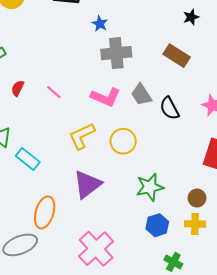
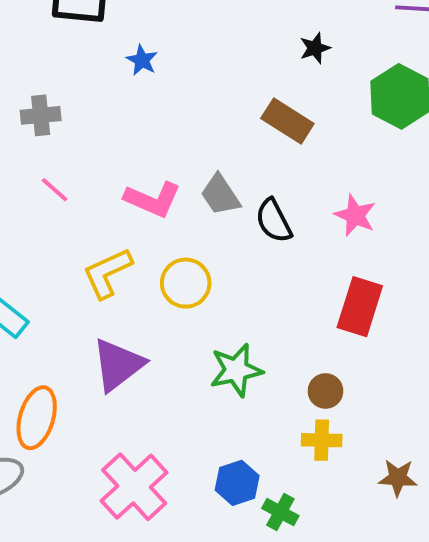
gray cross: (116, 53) -> (41, 115), moved, size x0.7
blue hexagon: (157, 225) -> (237, 483), moved

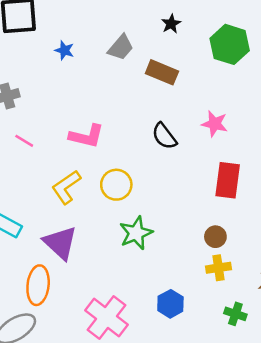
gray trapezoid: (220, 195) -> (121, 47), moved, turned -96
purple triangle: (118, 365) -> (60, 243), moved, turned -30
green star: (236, 370) -> (136, 233), moved
green cross: (280, 512) -> (235, 314), moved

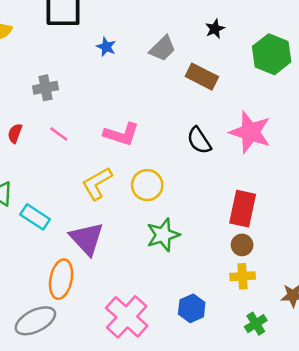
pink star: (215, 124) -> (250, 132), size x1.6
red rectangle: (228, 180) -> (243, 209), moved
green cross: (235, 314) -> (256, 324), turned 35

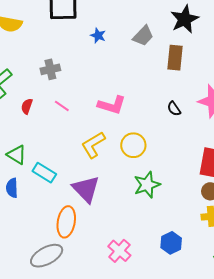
black star: (215, 29) -> (185, 19), size x1.8
brown rectangle: (202, 77) -> (175, 58), turned 70
black semicircle: (199, 140) -> (174, 109), size x0.7
pink cross: (127, 317) -> (119, 251), size x0.7

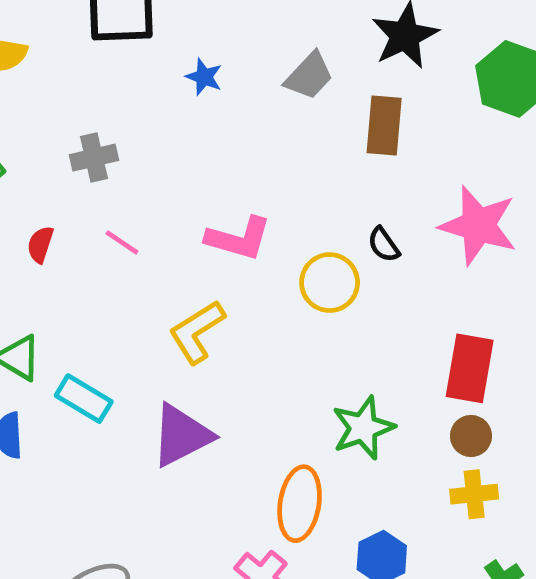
yellow circle: (133, 145) -> (330, 283), moved
green star: (147, 185) -> (363, 428), moved
purple triangle: (86, 189) -> (181, 435), turned 48
orange ellipse: (66, 222) -> (300, 504), moved

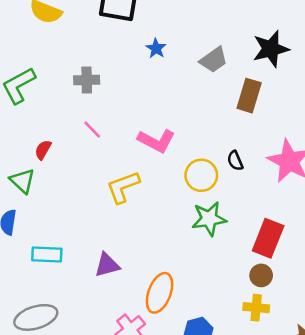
red semicircle: (40, 245) -> (43, 150), moved
cyan rectangle: (84, 399) -> (47, 255), moved, turned -40
green star: (363, 428) -> (209, 219), moved
purple triangle: (181, 435) -> (107, 265), moved, size x0.7

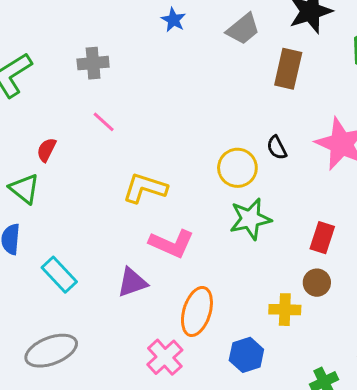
pink L-shape: (156, 141) -> (171, 244), moved
yellow L-shape: (123, 187) -> (145, 188), turned 42
red rectangle: (268, 238) -> (322, 238), size x0.7
cyan rectangle: (47, 255) -> (59, 275), turned 48
yellow cross: (256, 308) -> (285, 310), moved

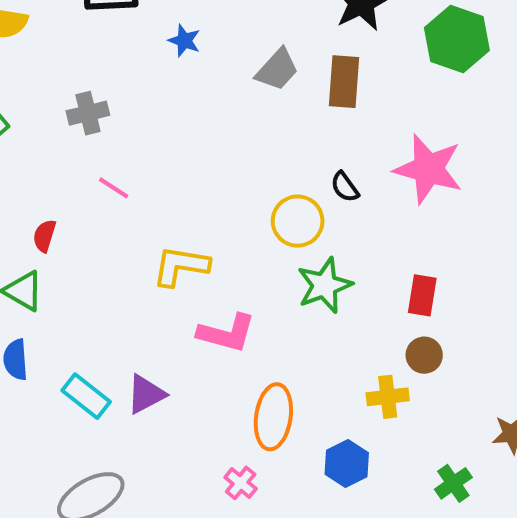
gray trapezoid: (243, 29) -> (277, 70), moved
purple triangle: (132, 282) -> (146, 394), moved
pink cross: (165, 357) -> (241, 483), size x0.7

